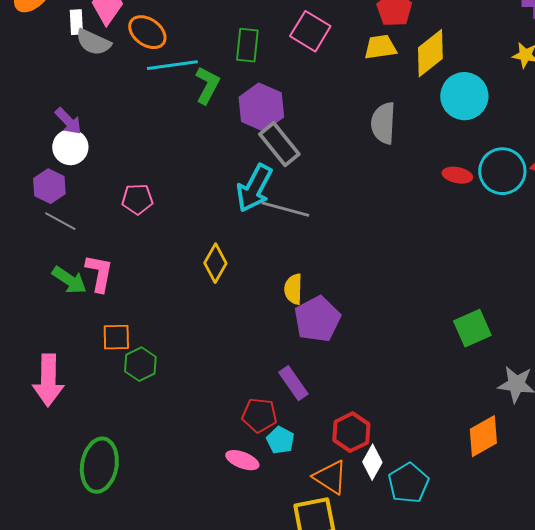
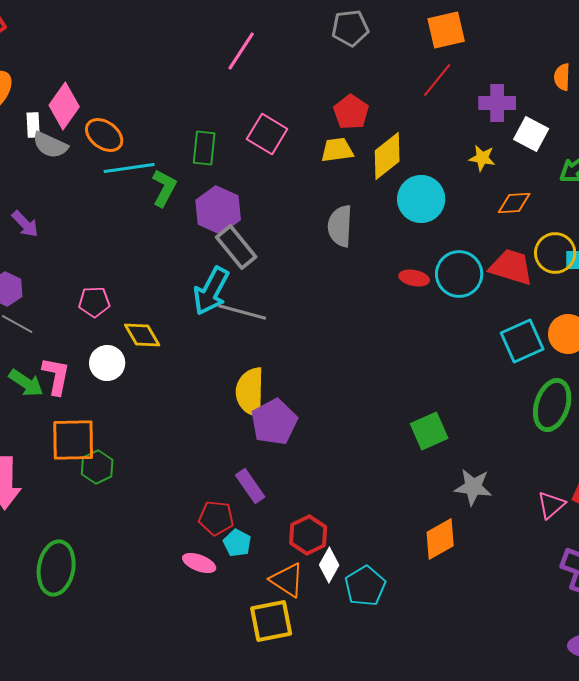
white circle: (70, 147) -> (107, 363), moved
yellow diamond: (215, 263) -> (142, 335), moved, turned -60
yellow semicircle: (293, 289) -> (250, 392), size x1.6
orange square: (116, 337) -> (73, 440), size x1.6

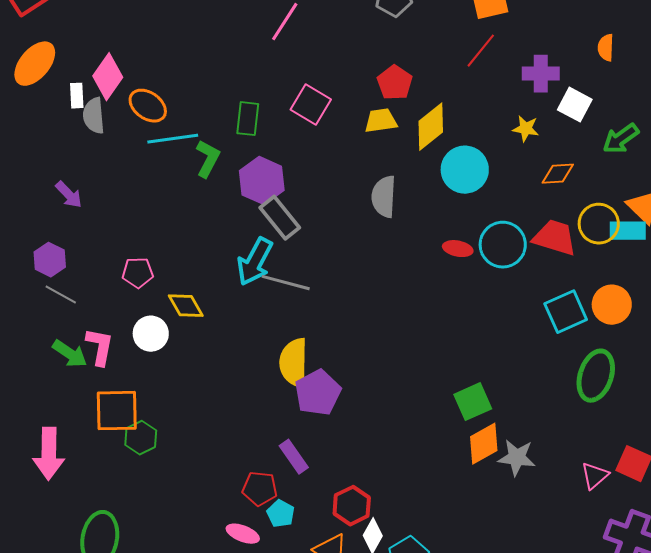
gray semicircle: (50, 145) -> (94, 116), turned 60
orange diamond: (440, 539) -> (484, 444), moved

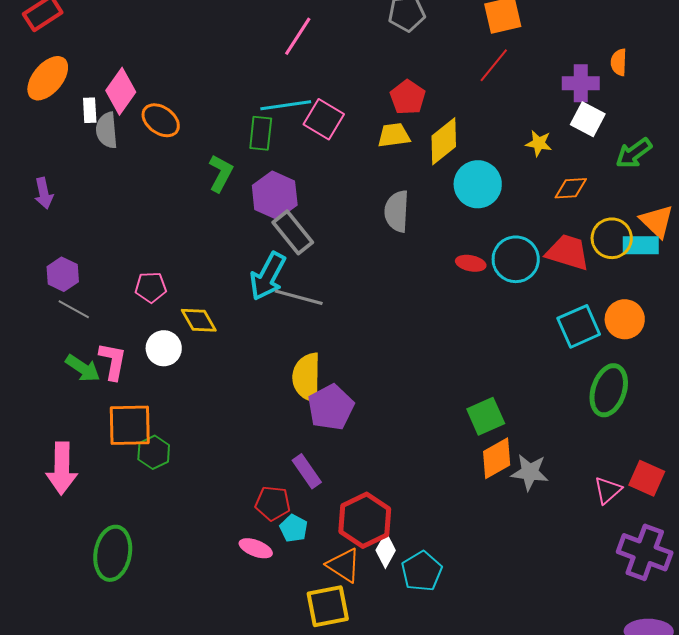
purple cross: (541, 74) -> (581, 83), moved
cyan line: (173, 139) -> (286, 105), moved
purple arrow: (69, 195) -> (44, 193), moved, turned 32
red hexagon: (352, 506) -> (365, 520), size x1.4

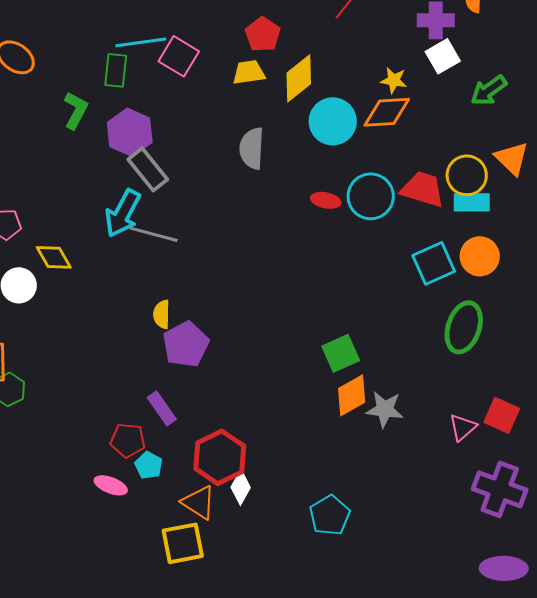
white square: (588, 119) -> (443, 56), turned 32
orange diamond: (571, 188) -> (387, 112), moved, size x1.4
cyan rectangle: (641, 245) -> (472, 202), moved
yellow semicircle: (307, 377) -> (162, 314), size x0.6
cyan pentagon: (422, 571) -> (330, 515), moved

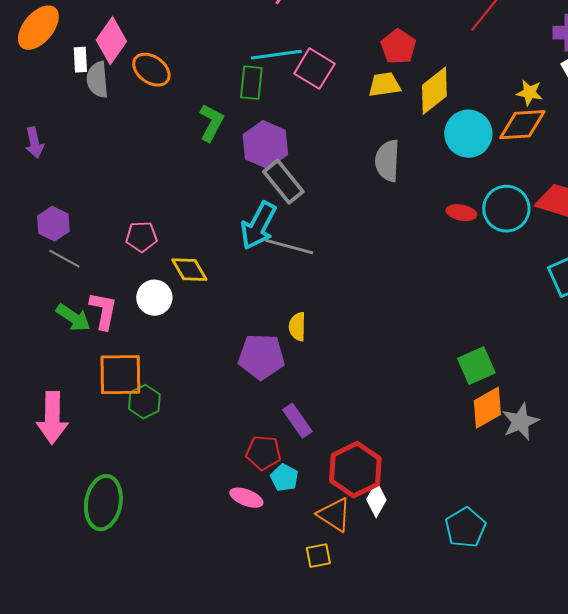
purple pentagon: (186, 344) -> (261, 357), moved, turned 30
gray star: (385, 409) -> (520, 422), turned -30
yellow square: (183, 543) -> (318, 556), size x0.6

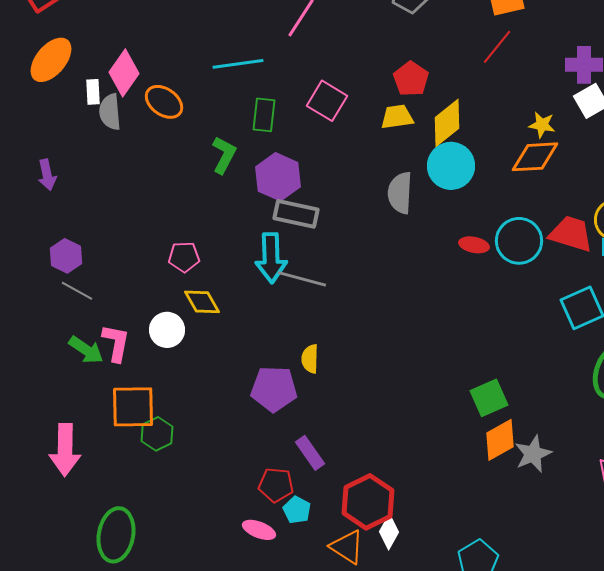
cyan line: (276, 55) -> (238, 64), moved
cyan circle: (468, 134) -> (451, 166), moved
gray rectangle: (283, 182) -> (296, 214), turned -39
cyan arrow: (258, 226) -> (271, 258), turned -30
pink pentagon: (141, 237) -> (184, 257), moved

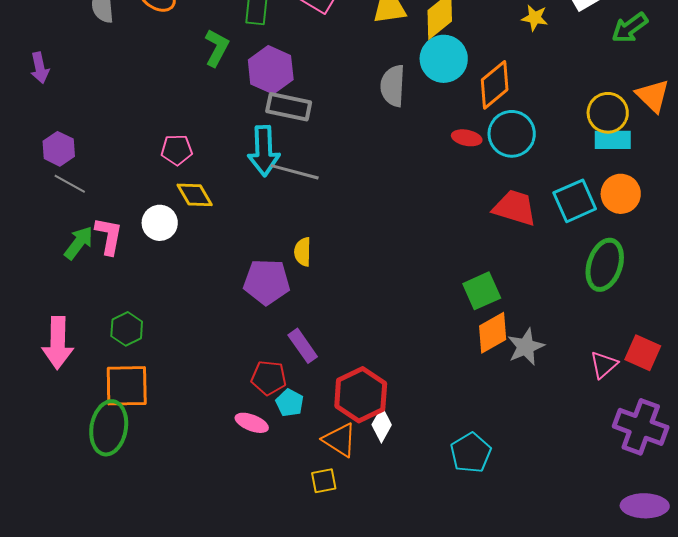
orange diamond: (535, 157) -> (495, 85), moved, turned -36
red trapezoid: (571, 234) -> (515, 208), moved
green arrow: (86, 350) -> (79, 243), turned -87
orange square: (133, 407) -> (127, 386), moved
green hexagon: (157, 434) -> (127, 329), moved

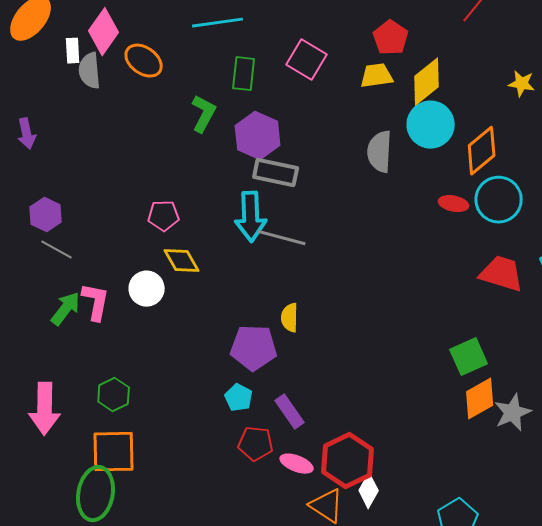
cyan pentagon: (290, 403) -> (239, 398), moved
pink ellipse: (252, 423) -> (297, 464), moved

